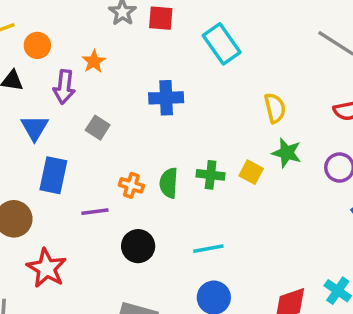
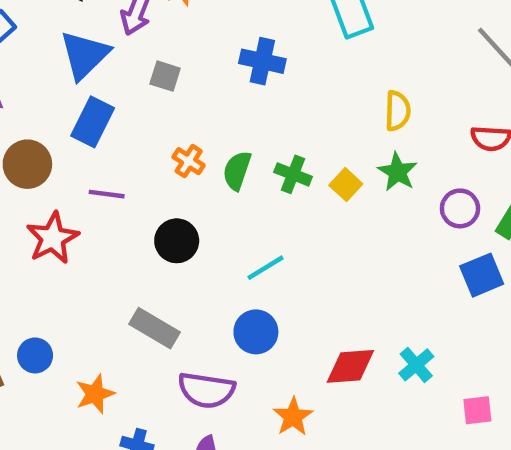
blue triangle: (34, 128) -> (84, 55), size x1.4
gray square: (98, 128) -> (165, 76), turned -30
purple line: (95, 212) -> (107, 194), moved
cyan line: (208, 249) -> (265, 268), turned -36

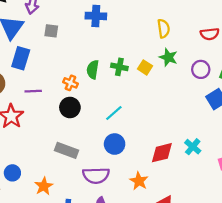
orange cross: (189, 161) -> (70, 83), moved

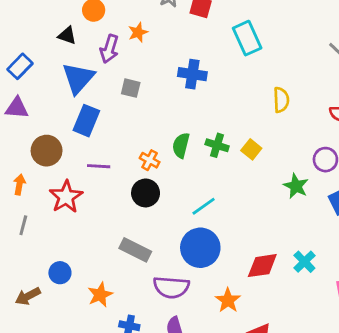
green star: (168, 57) -> (296, 186), moved
blue circle: (115, 144) -> (200, 248), size x1.4

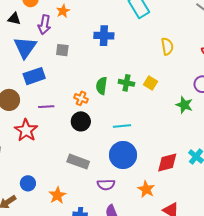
blue rectangle: (86, 121) -> (34, 76), turned 55
cyan line: (204, 206) -> (122, 126), turned 36
purple semicircle: (171, 287) -> (106, 185), size x0.7

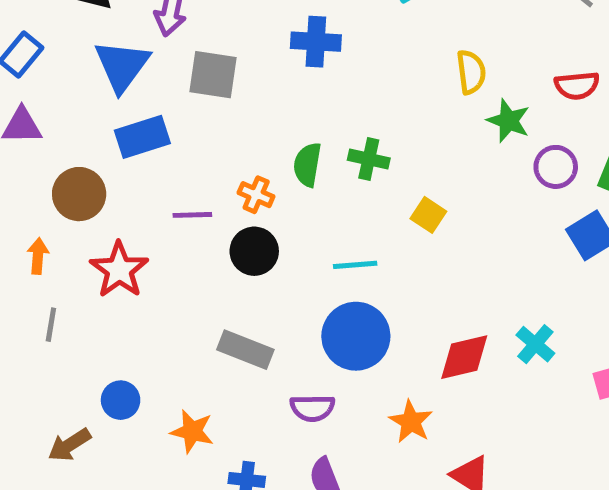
gray square: (62, 50) -> (213, 75), size x1.5
yellow square: (151, 83) -> (428, 215), moved
green star: (184, 105) -> (508, 121), moved
purple line: (46, 107) -> (192, 215), moved
orange star: (57, 195) -> (192, 431), turned -30

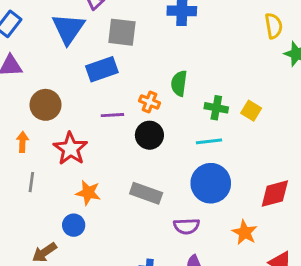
blue rectangle: (142, 137) -> (102, 69), moved
green cross: (369, 159) -> (216, 108), moved
orange star: (192, 431) -> (88, 193), moved

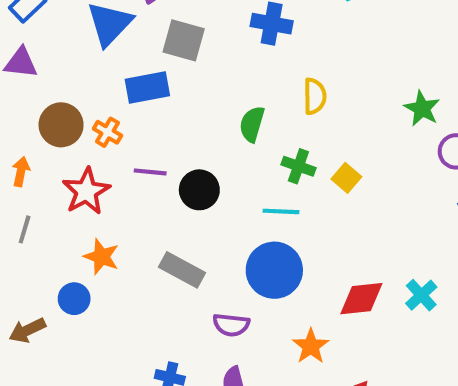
yellow semicircle: (274, 26) -> (315, 96), moved
orange cross: (149, 102) -> (107, 132), moved
purple line: (112, 115) -> (150, 172), moved

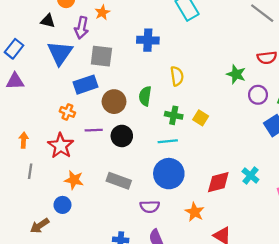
brown circle: (61, 125) -> (114, 102), moved

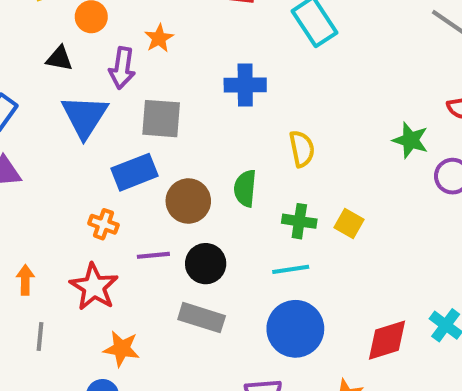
gray rectangle: (119, 181) -> (202, 318), moved

